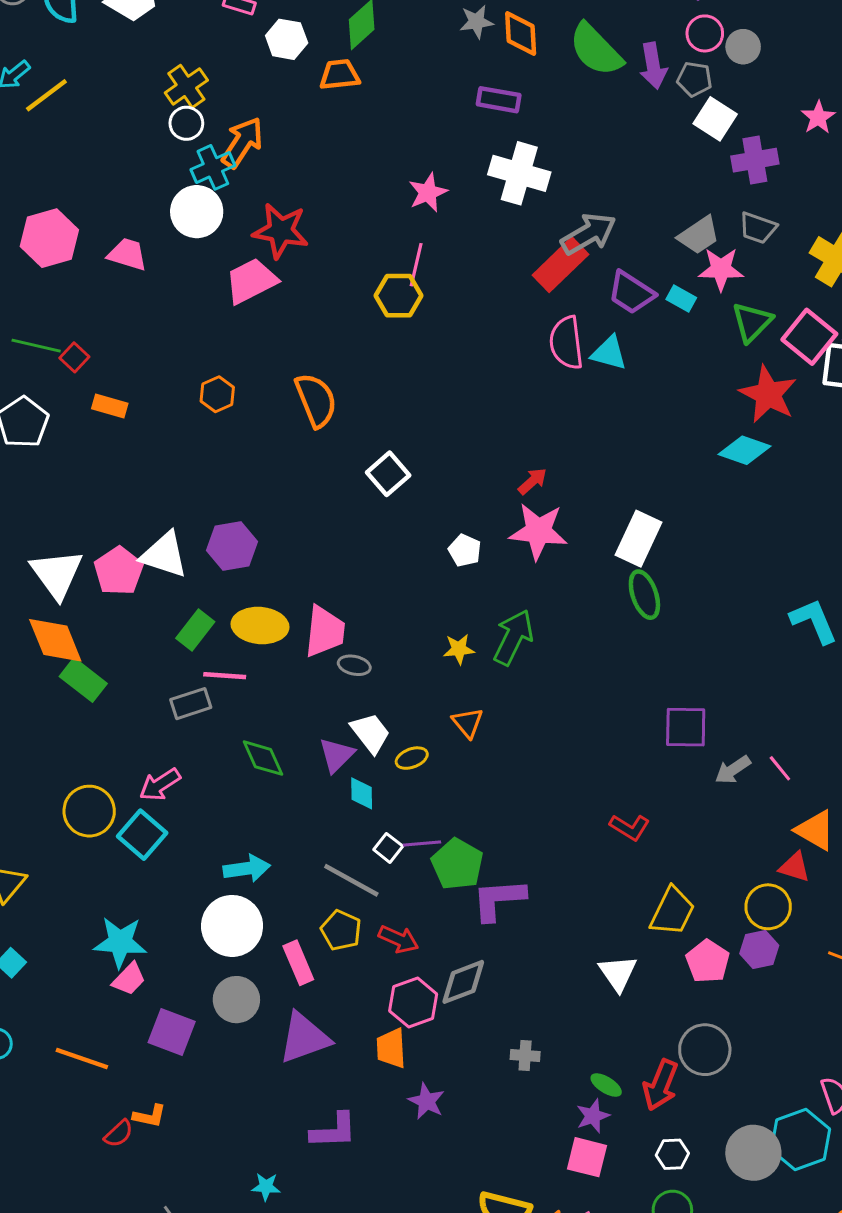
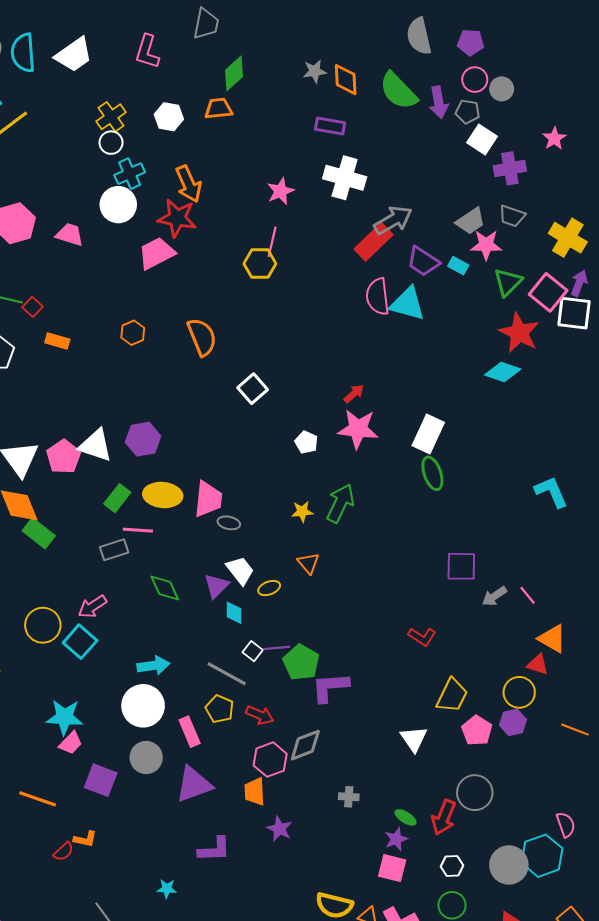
white hexagon: (287, 39) -> (169, 117), moved
orange arrow: (242, 142) -> (189, 184), moved, turned 123
cyan triangle: (609, 353) -> (408, 304), size x1.4

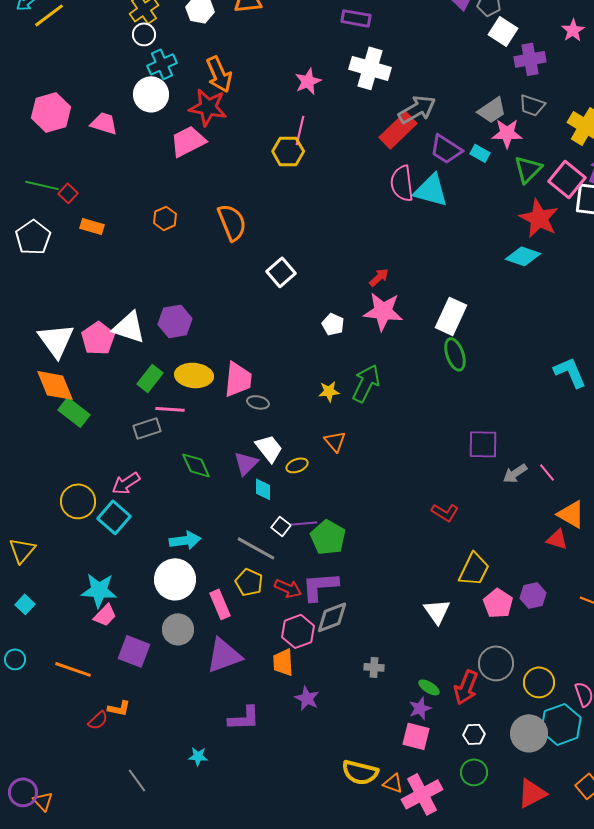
purple L-shape: (330, 687) -> (320, 586), moved
yellow circle: (519, 692) -> (539, 682), moved

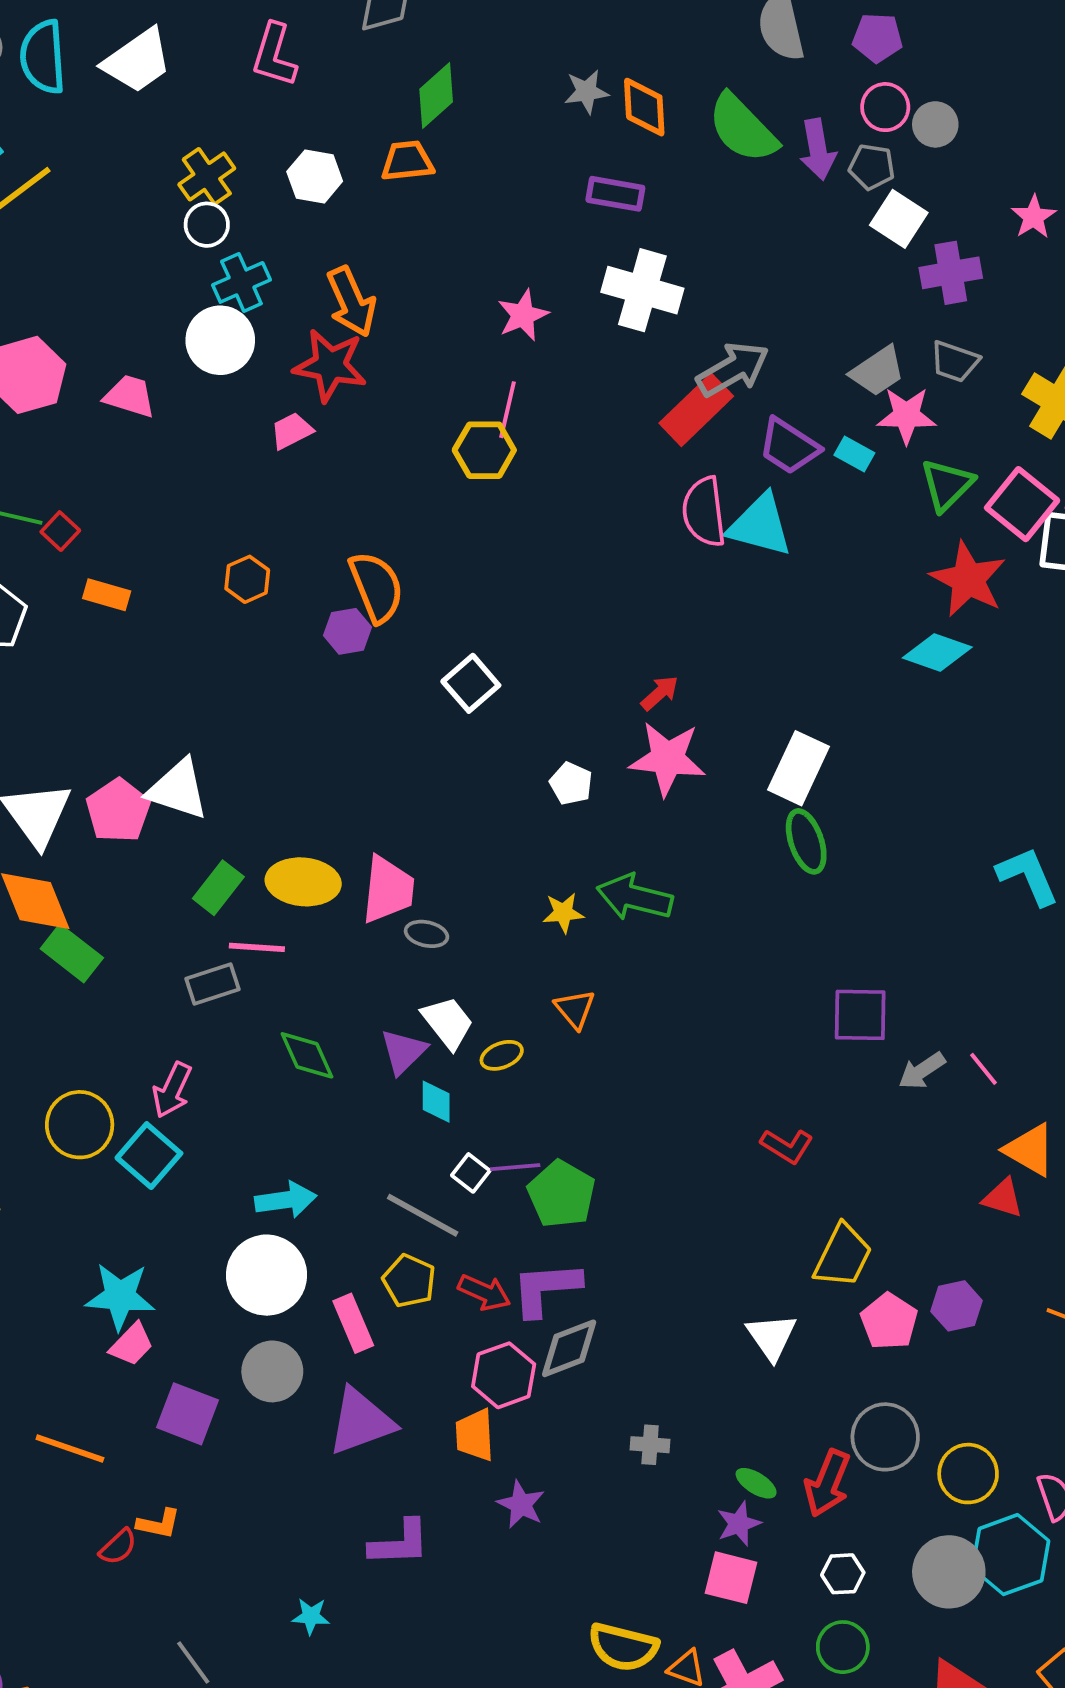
pink trapezoid: (188, 141) -> (292, 431), size x0.6
purple hexagon: (175, 321) -> (347, 631), moved, size x0.7
green arrow: (366, 383) -> (635, 897), turned -102
pink arrow: (126, 483) -> (172, 1090), turned -32

